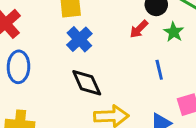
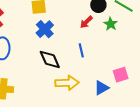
blue line: (159, 70) -> (81, 50), moved

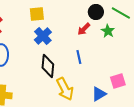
black diamond: (50, 59) -> (48, 66), turned 30
yellow arrow: (67, 83) -> (65, 89), turned 65

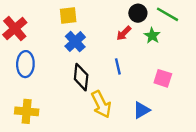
pink square: (118, 81) -> (163, 78), moved, turned 35

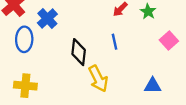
blue cross: (75, 42) -> (47, 18), moved
pink square: (163, 78) -> (169, 40), moved, turned 30
blue triangle: (141, 110) -> (153, 86), moved, turned 30

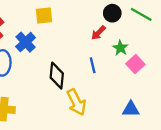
green star: (148, 12) -> (120, 48), moved
pink square: (169, 40) -> (135, 64), moved

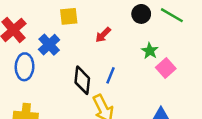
red arrow: (98, 33) -> (103, 35), moved
blue line: (93, 65) -> (110, 75), moved, turned 35

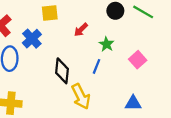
green star: (150, 51) -> (106, 44), moved
blue line: (110, 75) -> (96, 66), moved

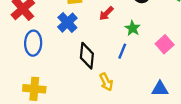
blue cross: (32, 39) -> (67, 23), moved
yellow arrow: (81, 96) -> (106, 82), size x0.7

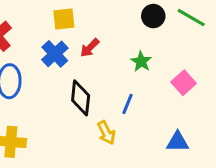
red arrow: (106, 13) -> (90, 48), moved
blue line: (122, 51) -> (128, 104), moved

